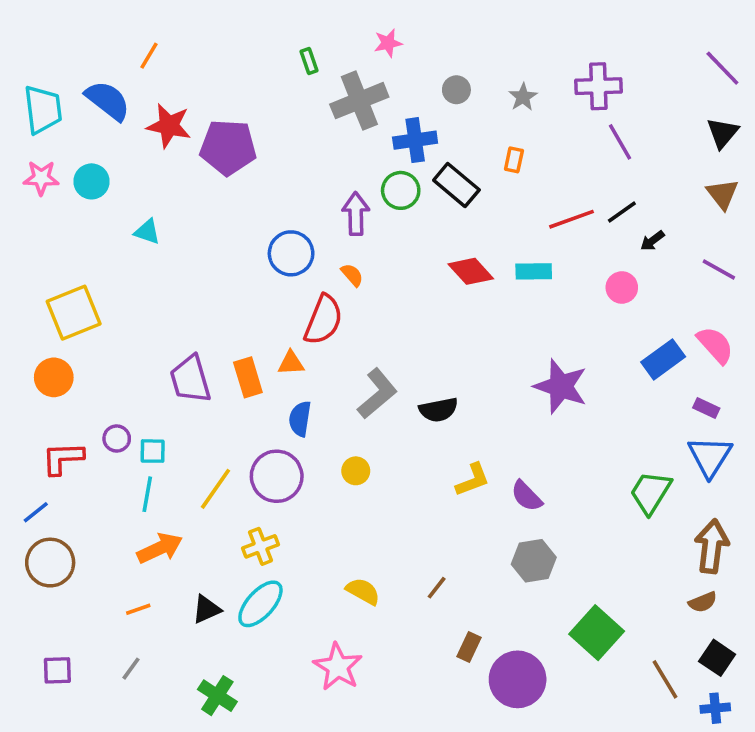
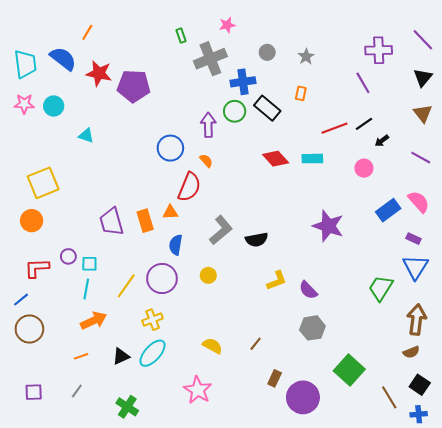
purple cross: (598, 86) -> (379, 50), moved

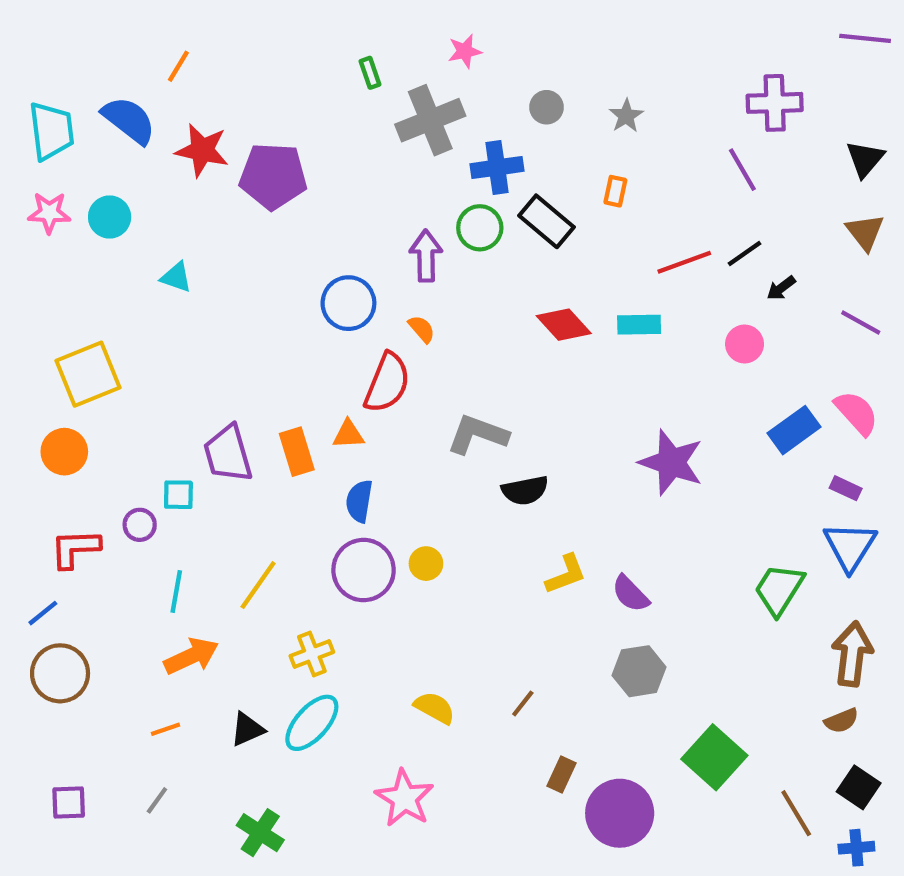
purple line: (423, 40) -> (865, 38), moved, turned -40
gray L-shape: (221, 230) -> (478, 434), moved, turned -120
cyan square: (89, 264) -> (178, 495), moved
purple circle: (162, 279) -> (364, 570), moved

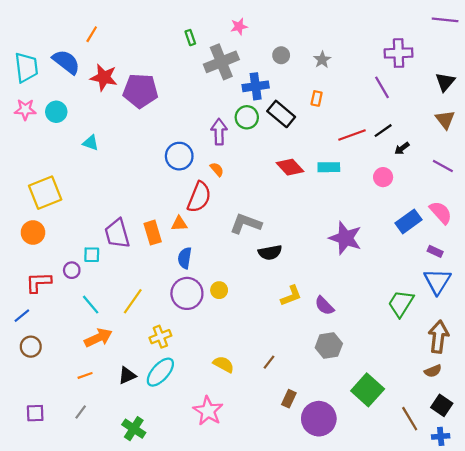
cyan line: (176, 592) -> (91, 305), turned -50
brown circle: (60, 673) -> (31, 347), size x0.7

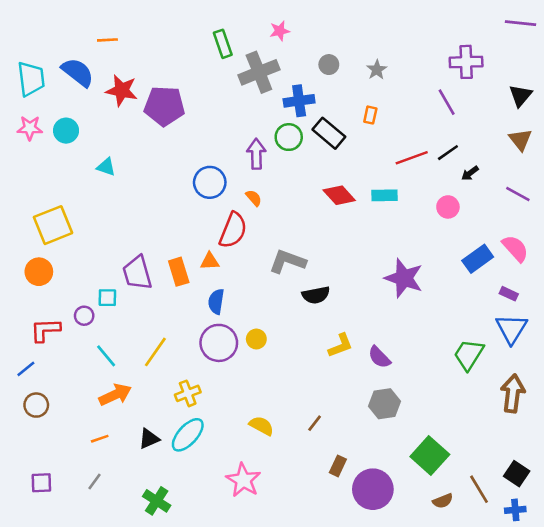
orange line: (92, 34) -> (107, 40), turned 56
green rectangle: (190, 38) -> (223, 44), size x1.5
brown semicircle: (433, 371) -> (443, 501), moved

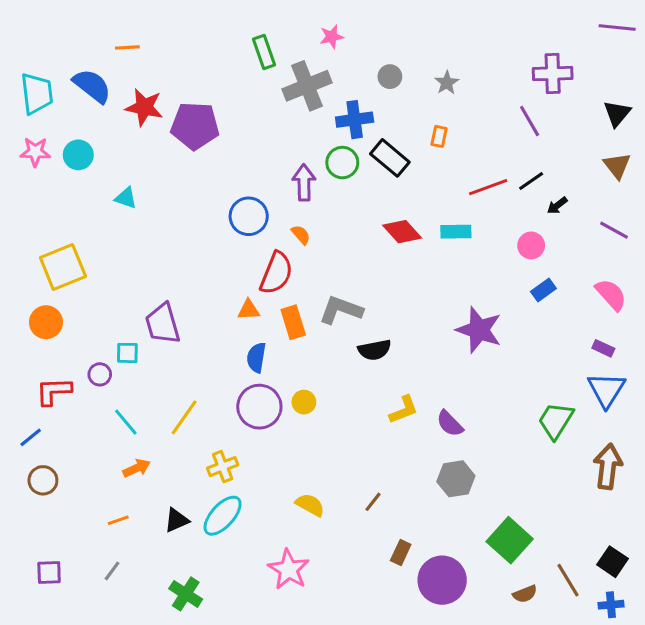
blue rectangle: (478, 259) -> (543, 290), moved, size x0.7
orange rectangle: (179, 272) -> (293, 322), moved
orange arrow: (115, 395) -> (137, 468), size x0.7

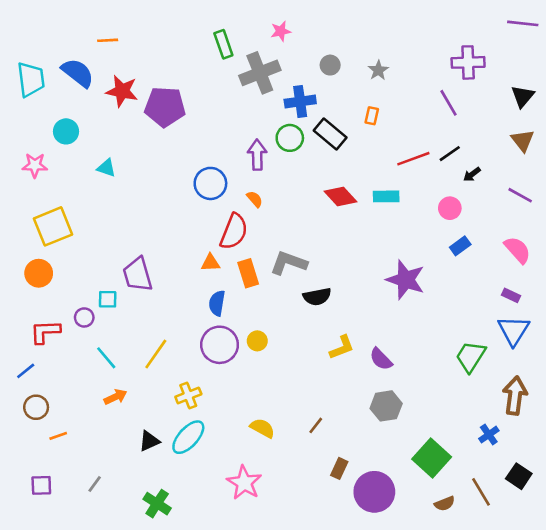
pink star: (35, 152) -> (35, 165), moved
orange line: (118, 520) -> (58, 436), moved
blue cross: (611, 605) -> (489, 435), moved, turned -30

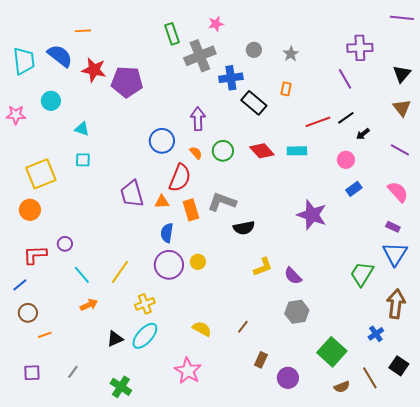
green circle: (290, 138) -> (223, 151), moved
pink star: (35, 165) -> (16, 115), moved
purple trapezoid: (138, 275) -> (132, 194), moved
cyan square: (108, 299) -> (83, 160), moved
purple circle: (374, 492) -> (288, 378), size x0.7

